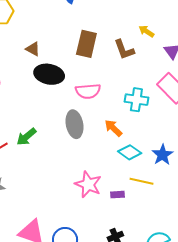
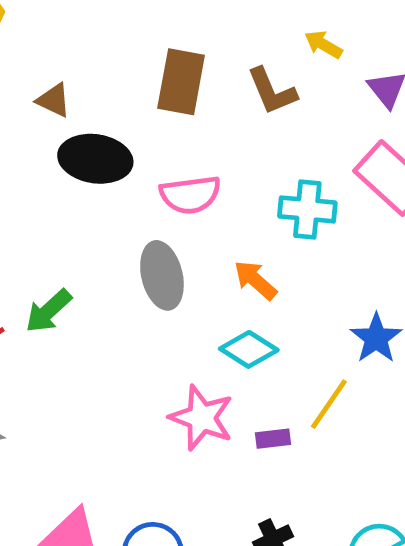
cyan diamond: (130, 152) -> (249, 349), moved
yellow line: (142, 181) -> (329, 404), turned -65

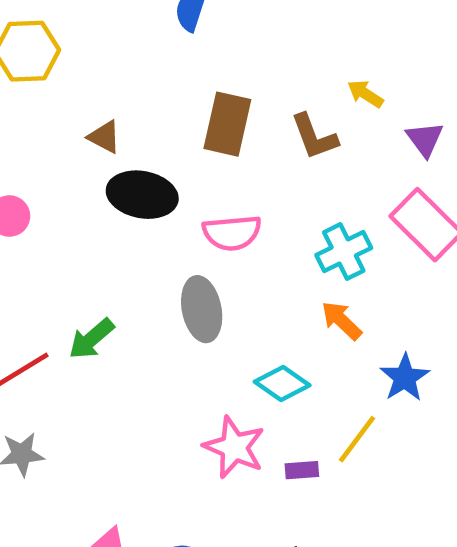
cyan cross: (307, 209) -> (344, 251), turned -34
orange arrow: (255, 280) -> (342, 320), moved

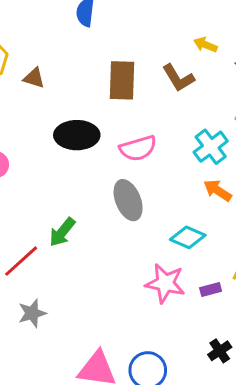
brown triangle: (104, 137) -> (34, 78), moved

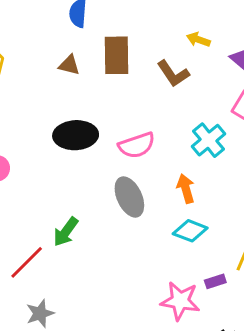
brown triangle: (34, 78) -> (69, 65), moved
brown rectangle: (122, 80) -> (117, 55), moved
orange arrow: (218, 190) -> (186, 189), moved, turned 44
pink star: (165, 283) -> (180, 301), moved

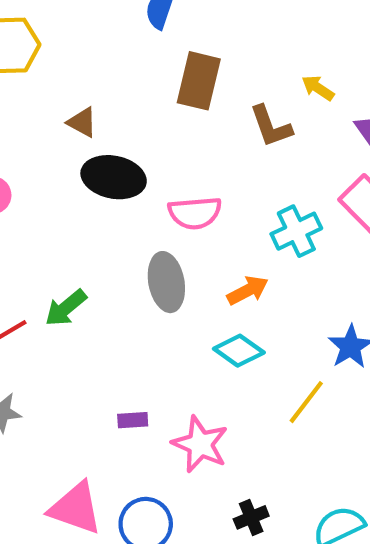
brown triangle: (69, 65) -> (82, 122), moved
orange arrow: (186, 189) -> (248, 290), turned 64
purple rectangle: (215, 281) -> (133, 420), moved

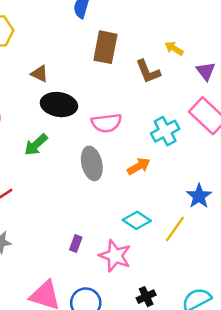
green arrow: (66, 308) -> (36, 145), moved
cyan diamond: (239, 351) -> (137, 220), moved
purple rectangle: (133, 420) -> (76, 244), turned -63

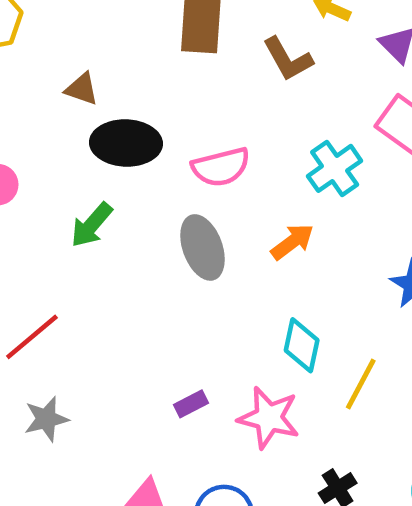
cyan diamond: (137, 220) -> (302, 345), turned 76
yellow line: (175, 229) -> (361, 384), moved
purple rectangle: (76, 244) -> (191, 404), turned 49

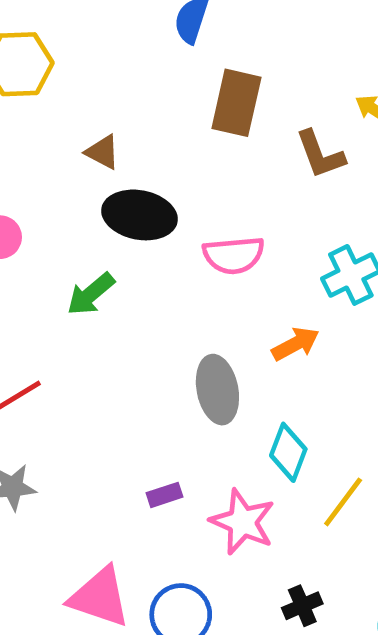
gray ellipse: (203, 247) -> (217, 390), moved

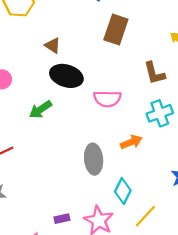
brown L-shape: (320, 154) -> (154, 73), moved
purple rectangle: (164, 495) -> (62, 219), moved

